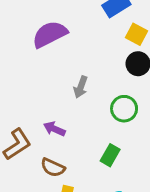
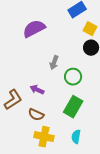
green circle: (124, 109) -> (73, 77), moved
green rectangle: (110, 155) -> (73, 107), size x1.5

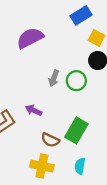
green circle: (73, 77) -> (76, 81), moved
brown semicircle: (36, 115) -> (50, 140), moved

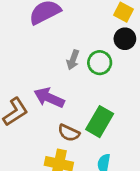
purple arrow: (34, 110) -> (49, 98), size x1.5

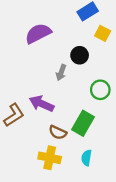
black circle: (125, 39) -> (80, 55), moved
green circle: (100, 63) -> (100, 90), moved

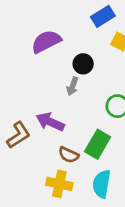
black circle: (80, 55) -> (83, 64), moved
cyan semicircle: (86, 158) -> (102, 184), size x1.5

